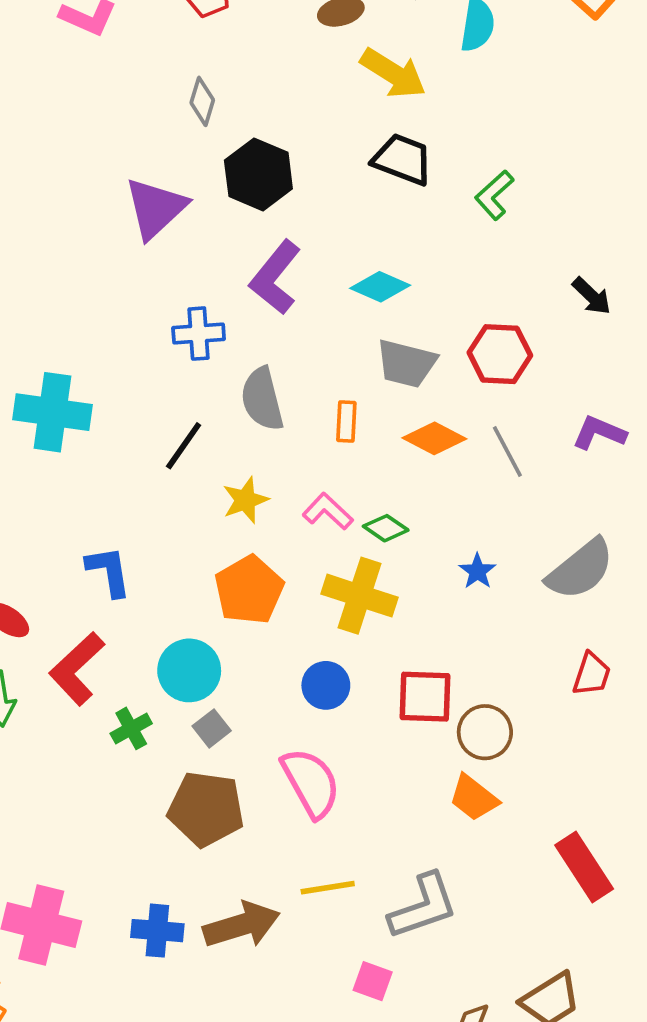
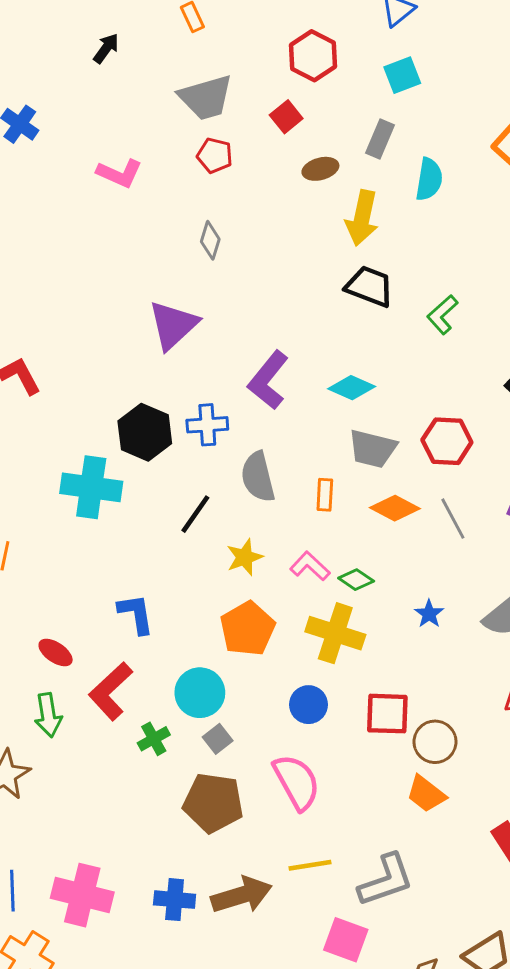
yellow arrow: (393, 73) -> (362, 218), turned 70
black hexagon: (258, 174) -> (145, 432), moved
pink square: (373, 981) -> (346, 940), size x1.4

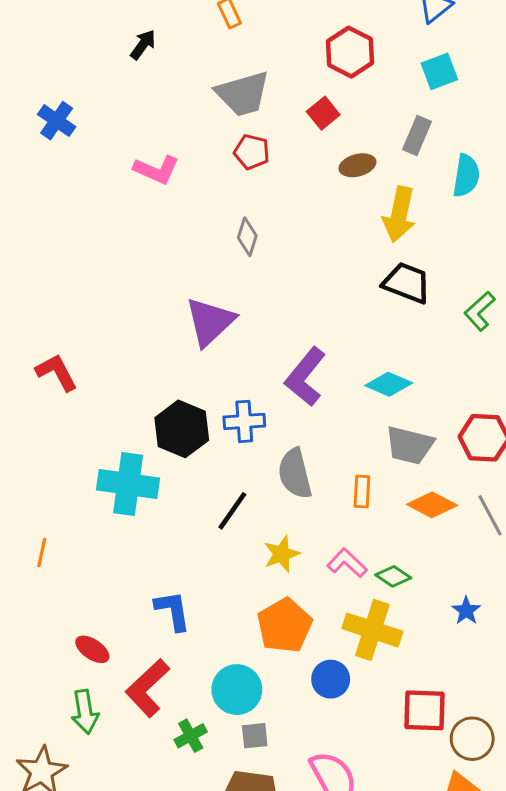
blue circle: (309, 705) -> (331, 679), moved
gray square: (218, 739) -> (255, 736), turned 32

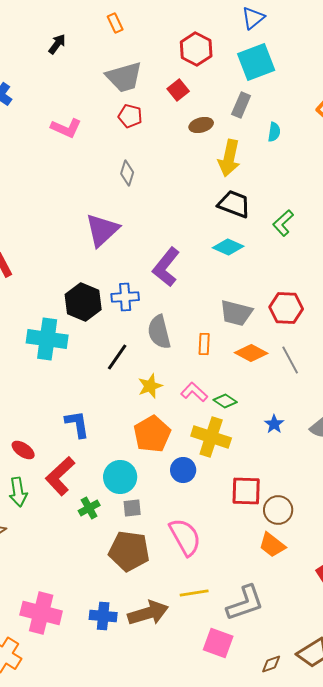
cyan square: (439, 71) -> (256, 62), size x1.5
cyan semicircle: (466, 176) -> (274, 132), size x0.7
cyan diamond: (389, 384) -> (228, 247), moved

